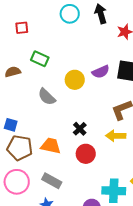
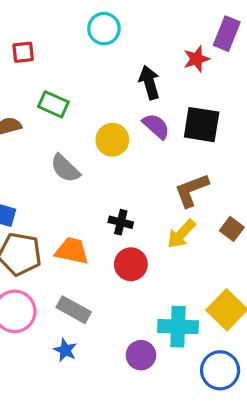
black arrow: (101, 14) -> (149, 82), moved
purple semicircle: (101, 72) -> (156, 126), turned -114
black cross: (80, 129) -> (121, 222), turned -32
yellow arrow: (116, 136) -> (181, 234), turned -48

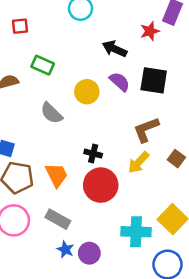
black arrow: (149, 82) -> (115, 49), turned -50
orange trapezoid: (72, 251) -> (57, 175), turned 52
red circle: (131, 264) -> (101, 185), size x1.4
blue star: (65, 350) -> (65, 249), moved
purple circle: (141, 355) -> (89, 253), moved

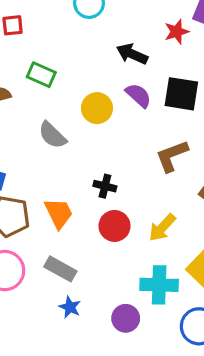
yellow arrow: (139, 162) -> (162, 228), moved
red circle: (101, 185) -> (115, 226), size x0.7
purple circle: (89, 253) -> (126, 318), moved

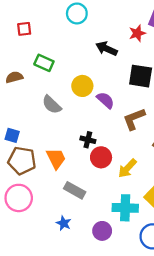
purple semicircle: (138, 95) -> (105, 100), moved
red circle: (115, 226) -> (101, 157), moved
gray rectangle: (60, 269) -> (75, 190), moved

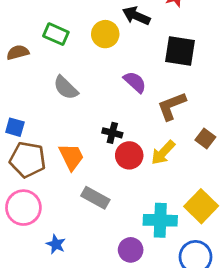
yellow circle: (82, 86) -> (105, 34), moved
yellow arrow: (127, 168) -> (163, 153), moved
blue star: (64, 223) -> (56, 244), moved

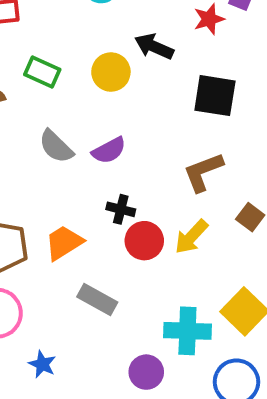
purple semicircle: (135, 82) -> (109, 150), moved, turned 110
orange trapezoid: (71, 157) -> (64, 243), turned -96

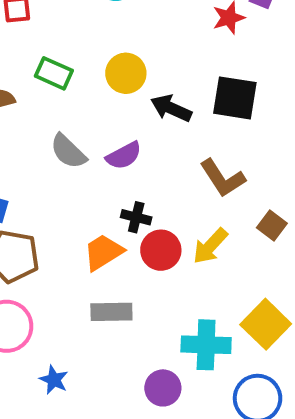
black arrow: (154, 47) -> (171, 108), moved
brown L-shape: (203, 172) -> (223, 178), turned -102
orange trapezoid: (64, 243) -> (103, 252), moved
gray rectangle: (97, 300) -> (111, 312), turned -30

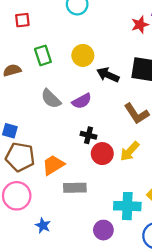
green rectangle: (54, 73) -> (43, 55), turned 48
orange trapezoid: (103, 252) -> (53, 165), moved

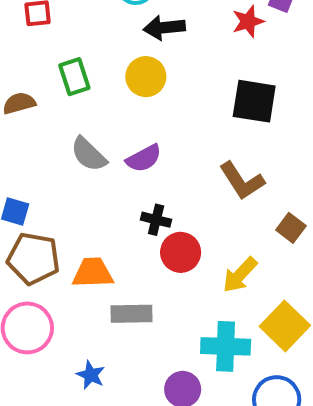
black arrow: (108, 75) -> (164, 28), moved, turned -30
yellow arrow: (130, 151) -> (240, 275), moved
orange trapezoid: (53, 165) -> (93, 273), turned 30
blue star: (43, 225) -> (91, 375), moved

